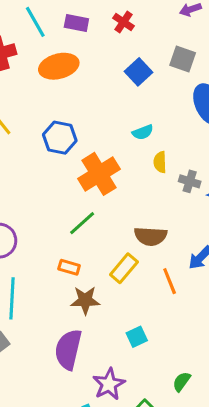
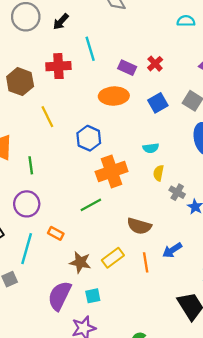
purple rectangle: (76, 23) -> (127, 68), moved
orange ellipse: (59, 66) -> (114, 96), moved
orange rectangle: (69, 267) -> (56, 233), moved
yellow rectangle: (124, 268) -> (113, 258), moved
cyan square: (137, 337) -> (93, 296), moved

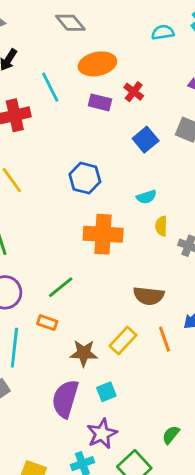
orange ellipse: (114, 96) -> (97, 64), moved
blue hexagon: (89, 138) -> (85, 178), moved
orange cross: (112, 172) -> (103, 234), turned 32
green line: (91, 205) -> (61, 287), moved

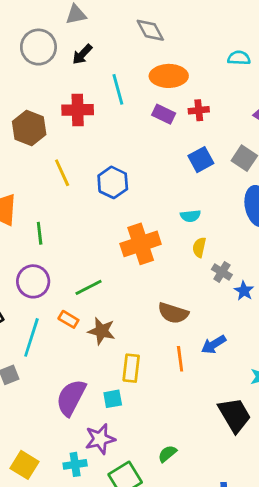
red cross: (134, 92) -> (199, 110), turned 36
blue hexagon: (85, 178) -> (113, 182), moved
orange cross: (103, 234) -> (141, 244), turned -33
yellow rectangle: (123, 340) -> (131, 368), moved, turned -48
brown star: (84, 353) -> (102, 331), moved

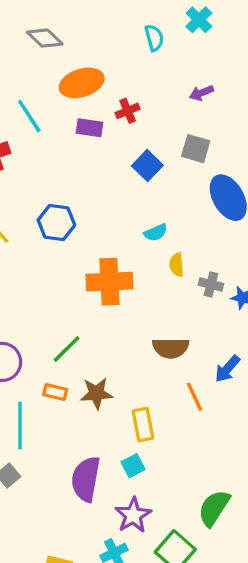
cyan semicircle: (239, 58) -> (154, 38), turned 90
orange cross: (141, 244) -> (109, 282), turned 33
green semicircle: (167, 454) -> (214, 508), size x1.6

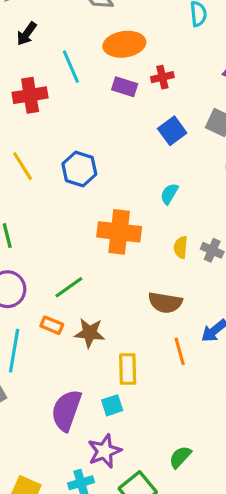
cyan semicircle: (156, 233) -> (169, 194), turned 135
yellow semicircle: (177, 265) -> (181, 247), moved
green semicircle: (214, 508) -> (180, 457), size x0.7

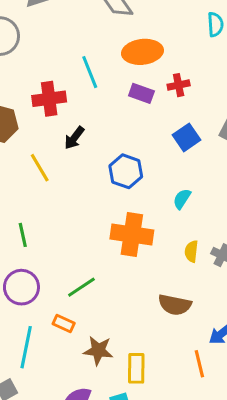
black arrow: (27, 34) -> (74, 138), moved
blue hexagon: (79, 169) -> (126, 171), moved
brown star: (90, 333) -> (98, 351), moved
orange line: (180, 351) -> (199, 364), moved

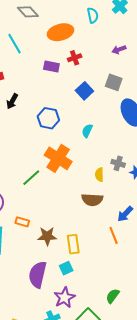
orange ellipse: (142, 52) -> (60, 32), moved
cyan line: (90, 72) -> (14, 44), moved
orange cross: (132, 235) -> (58, 158), turned 32
yellow semicircle: (191, 251) -> (99, 175), moved
green line: (81, 287) -> (31, 178), moved

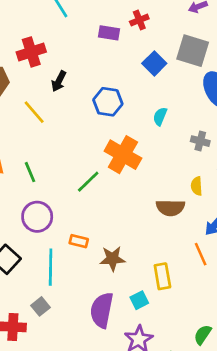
gray square: (114, 82) -> (193, 51), size x1.4
gray cross: (118, 163) -> (200, 141), moved
yellow semicircle: (99, 175) -> (197, 186), moved
yellow rectangle: (73, 244) -> (162, 276), moved

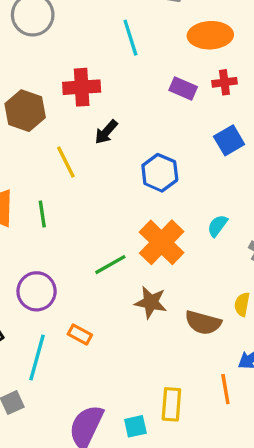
cyan semicircle: (160, 116) -> (217, 226), moved
green line: (30, 172) -> (42, 214), moved
brown star: (112, 259) -> (151, 302), moved

